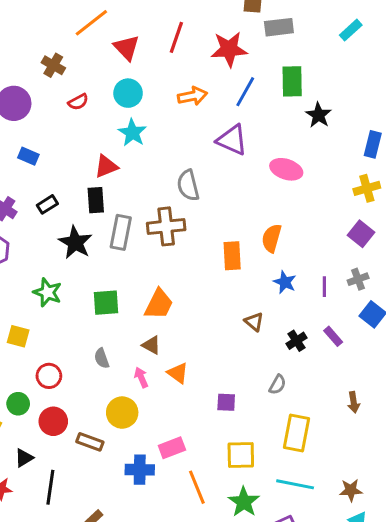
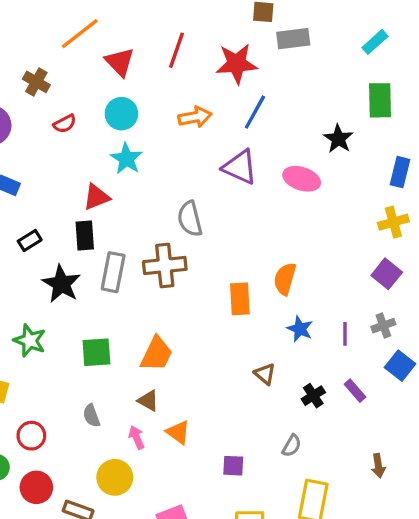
green rectangle: (292, 81) -> (380, 100), moved
pink ellipse: (286, 169) -> (302, 179), moved

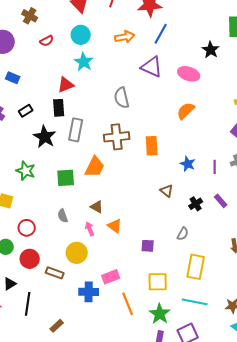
brown cross: (165, 265) -> (117, 137), moved
orange semicircle: (285, 279) -> (186, 111), moved, turned 30
orange trapezoid: (156, 354) -> (95, 167), moved

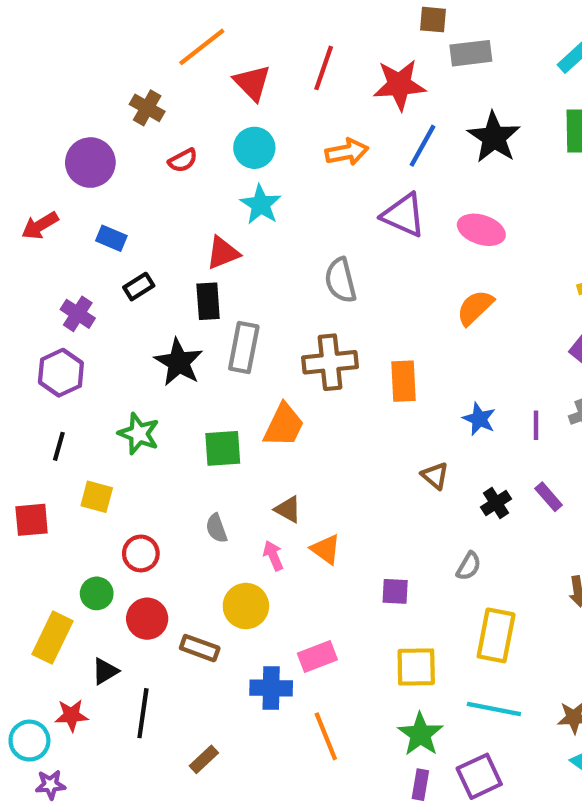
black star: (211, 50) -> (494, 137), moved, size x1.4
black rectangle: (26, 111) -> (139, 287), moved
orange line: (128, 304) -> (326, 736), moved

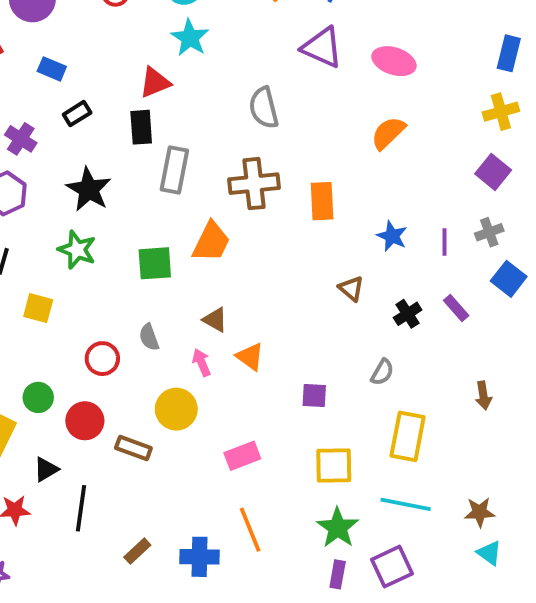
black star: (179, 362) -> (89, 189), moved
red circle: (141, 553) -> (102, 359), moved
blue cross: (271, 688) -> (200, 557), moved

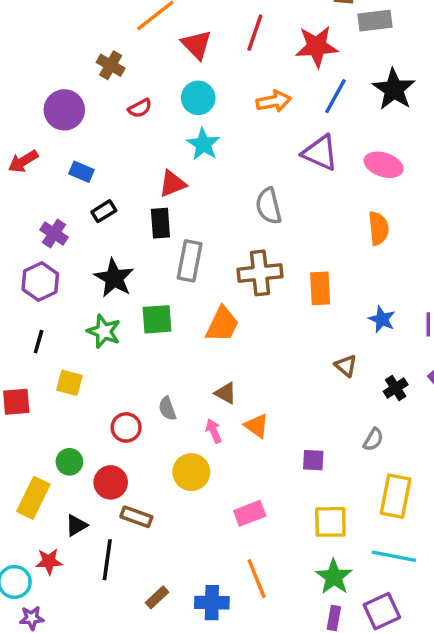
orange semicircle: (388, 133) -> (378, 228), turned 128
green square: (155, 263) -> (157, 319), moved
brown rectangle: (133, 448) -> (136, 517), moved

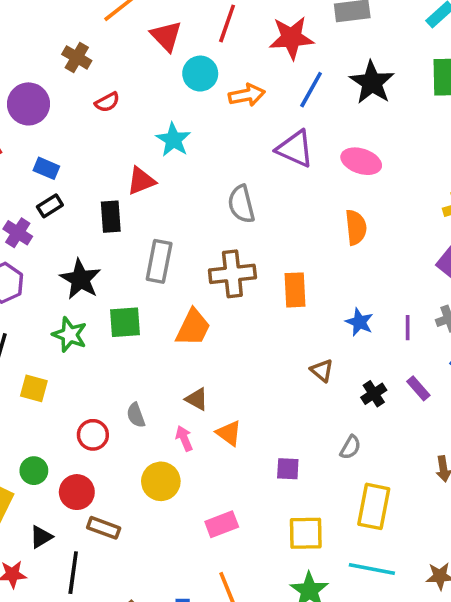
cyan circle: (198, 98) -> (200, 74), moved
black rectangle: (104, 211) -> (50, 206), moved
black rectangle: (160, 223) -> (111, 217), moved

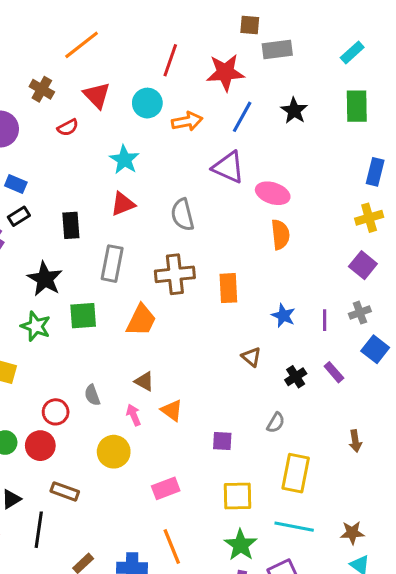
red triangle: (166, 36) -> (97, 95), moved
black star: (372, 82) -> (294, 111), size x0.7
pink ellipse: (361, 161) -> (273, 193), moved
red triangle: (141, 181) -> (123, 204), moved
red circle: (77, 492) -> (40, 446), moved

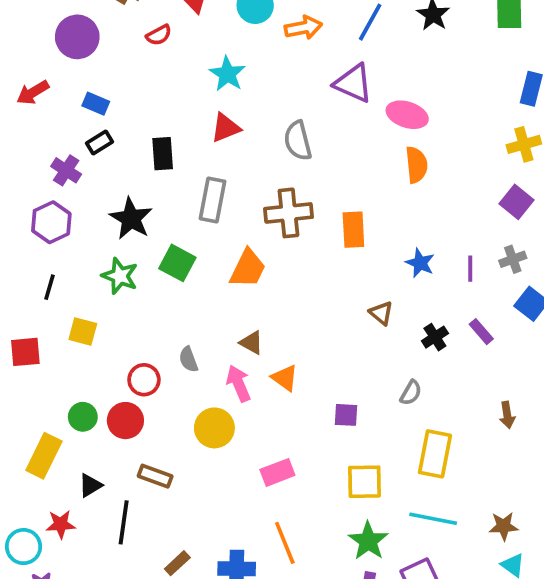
green square: (83, 316) -> (177, 263), turned 32
pink arrow: (134, 415) -> (238, 383), size x1.4

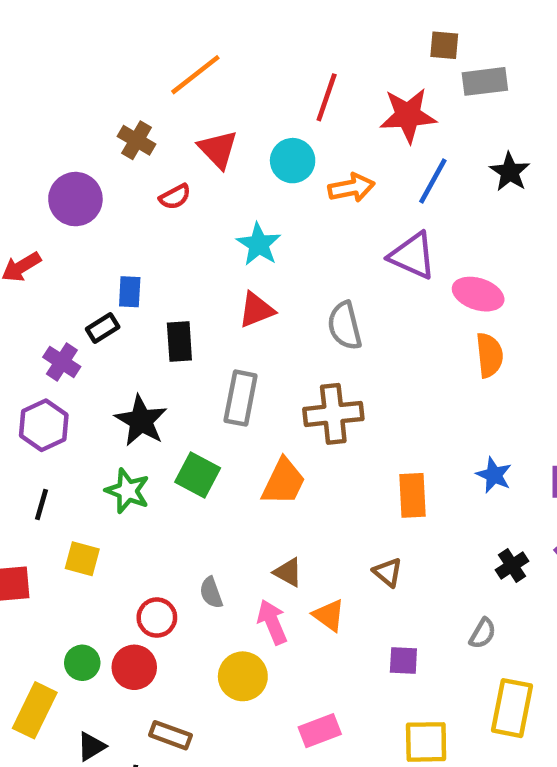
blue rectangle: (96, 104) -> (130, 292), moved, turned 70
orange rectangle: (353, 230) -> (412, 495), moved
brown triangle: (381, 313) -> (388, 572), moved

